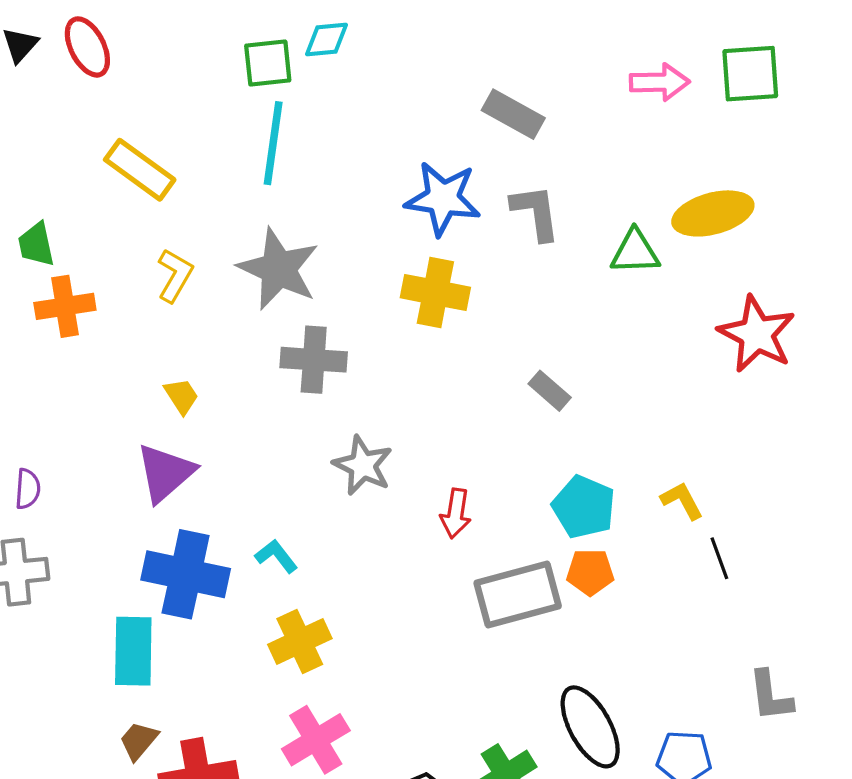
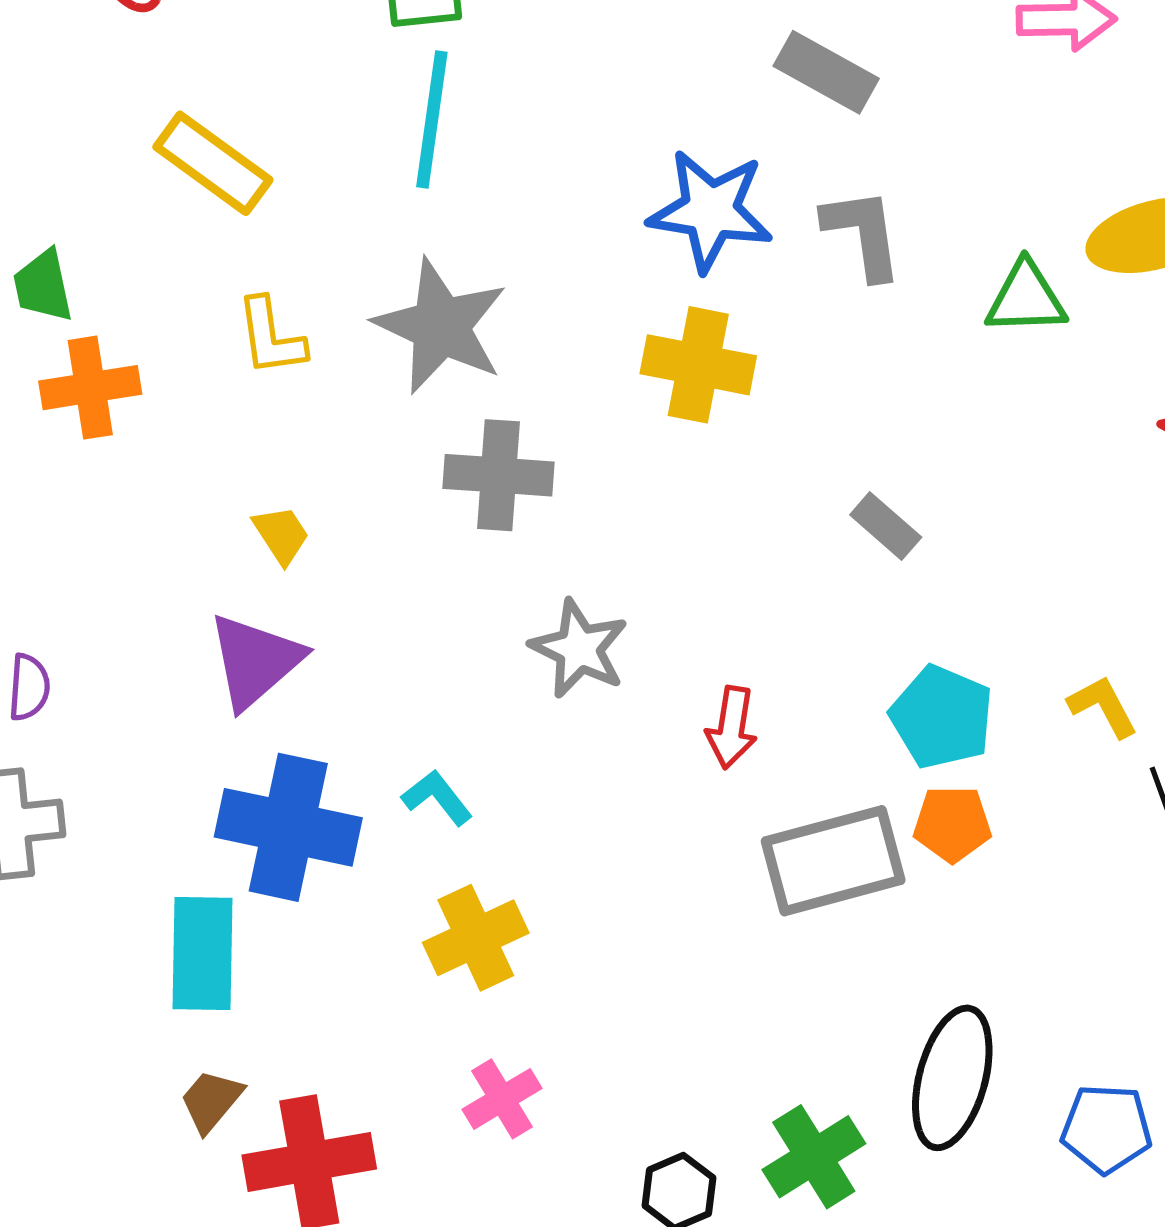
yellow L-shape: (175, 275) -> (271, 337), turned 142
black ellipse: (590, 727) -> (952, 1078), turned 44
pink cross: (316, 740) -> (502, 1099), size x0.7

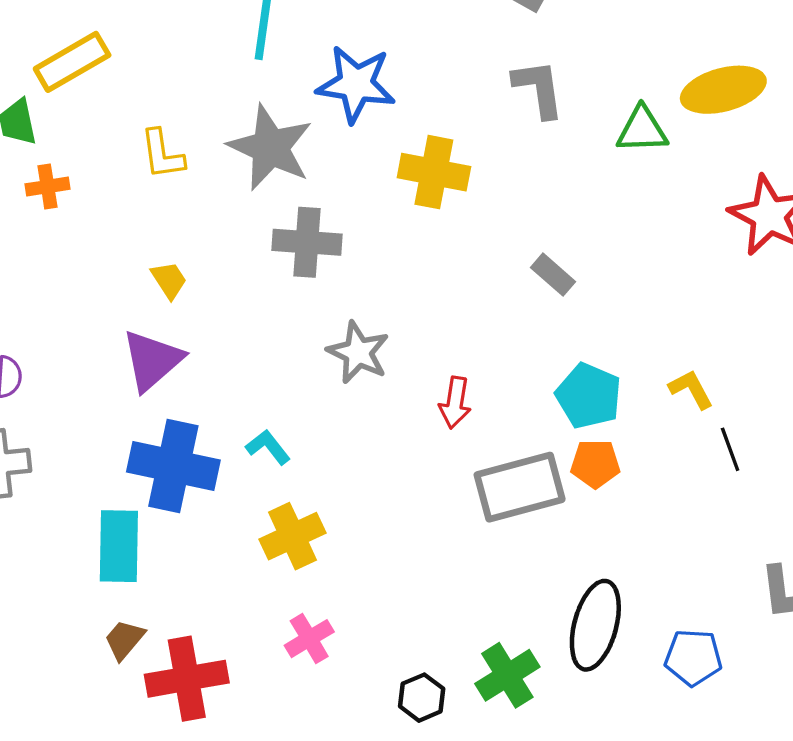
yellow rectangle: (213, 163) -> (72, 62), moved, turned -66
blue star: (711, 211) -> (356, 84), moved
orange cross: (90, 388) -> (48, 187), size x0.7

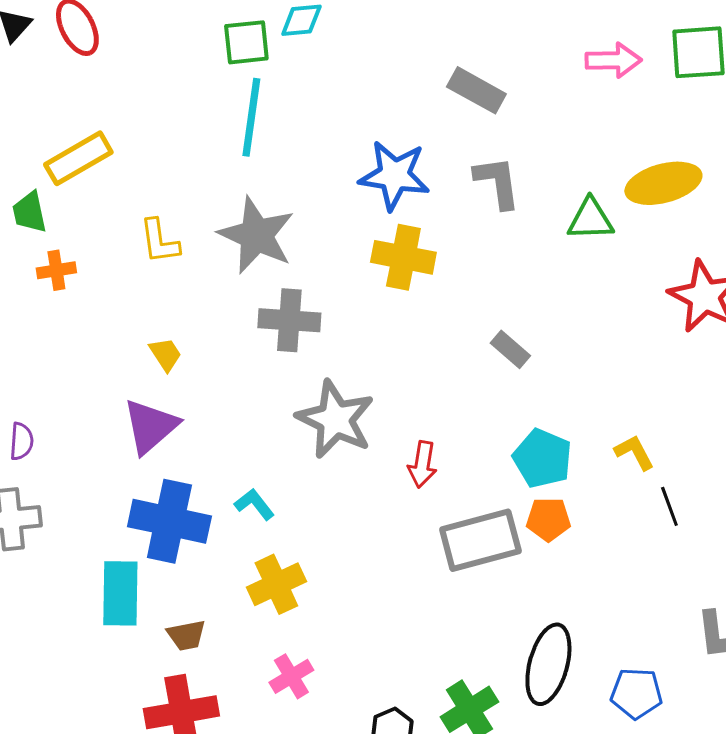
blue star: (356, 84) -> (394, 175), moved
gray star: (358, 352) -> (335, 419), size x1.4
brown trapezoid: (124, 640) -> (186, 635), moved, turned -141

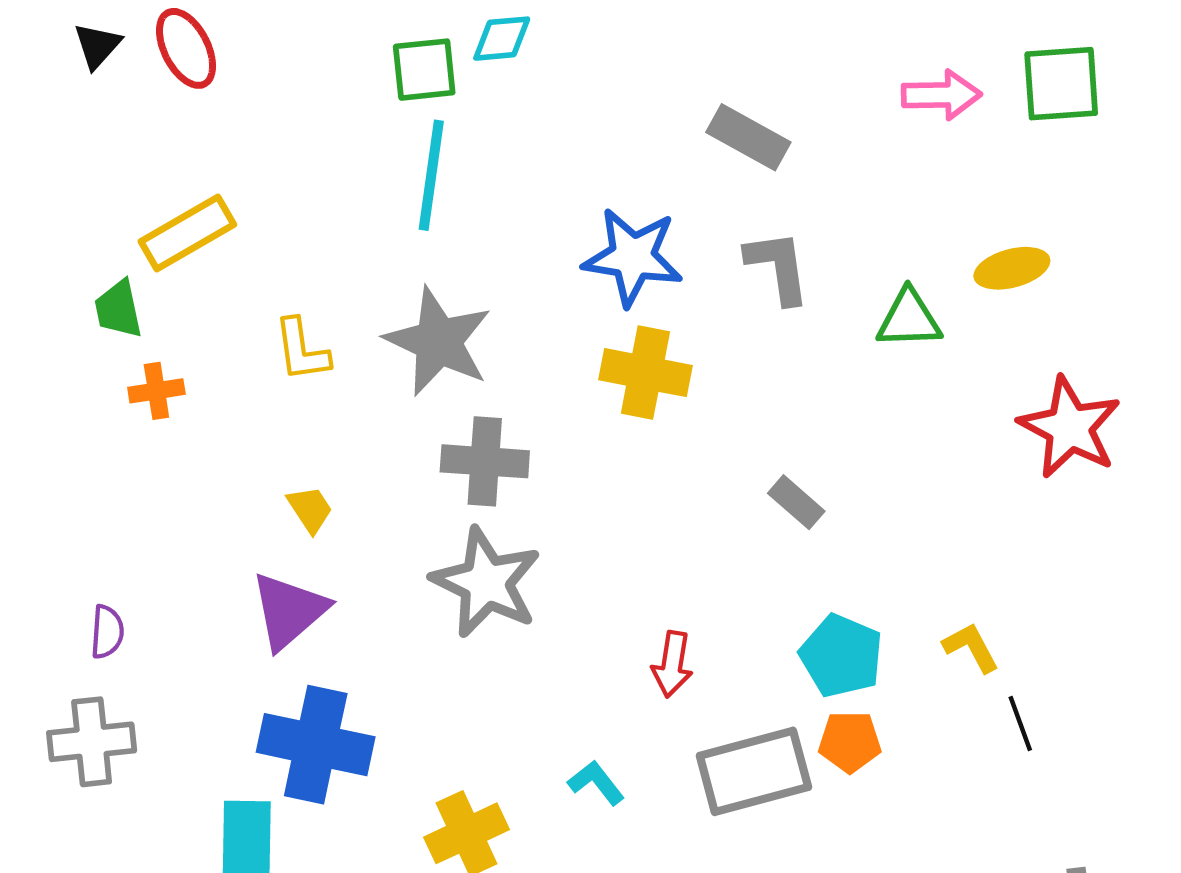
yellow ellipse: (663, 183) -> (1012, 268), size x0.7
gray star: (335, 419) -> (486, 583), moved
cyan L-shape: (254, 504) -> (596, 783), moved

